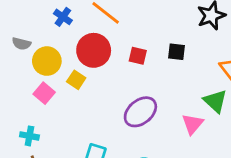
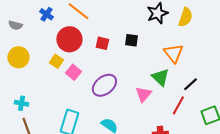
gray semicircle: (21, 44) -> (15, 25), moved
yellow circle: (47, 61) -> (18, 57), moved
pink square: (44, 93) -> (73, 72), moved

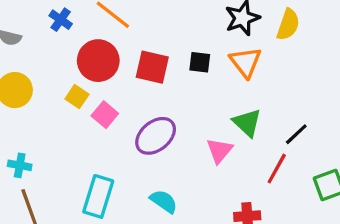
red square: (102, 43) -> (152, 67), size x1.5
orange triangle: (173, 53) -> (246, 62), moved

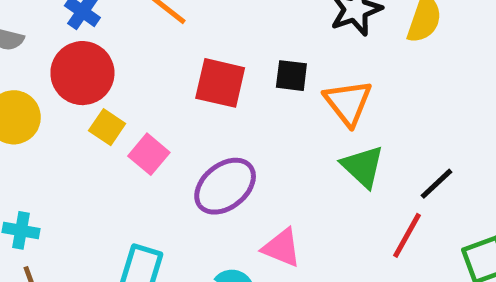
red circle: (98, 61) -> (82, 73), moved
orange triangle: (246, 62) -> (348, 103), moved
pink triangle: (219, 151) -> (282, 248), moved, turned -48

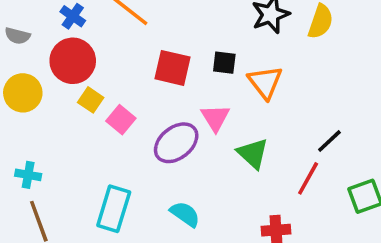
green triangle: (363, 166) -> (253, 153), moved
pink triangle: (282, 248) -> (215, 118), moved, turned 36

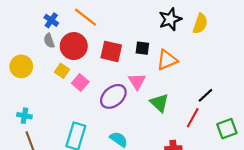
gray semicircle: (17, 36) -> (49, 41), moved, turned 56
red circle: (73, 61) -> (74, 46), moved
orange triangle: (265, 82) -> (167, 60), turned 45

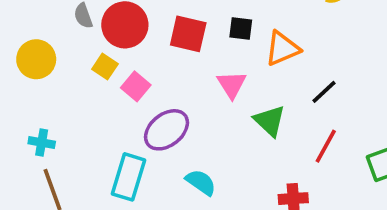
black line: (205, 95) -> (324, 92), moved
purple ellipse: (113, 96) -> (166, 130), moved

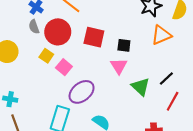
black square: (241, 28) -> (124, 45), moved
orange triangle: (282, 48) -> (161, 35), moved
black line: (324, 92) -> (166, 78), moved

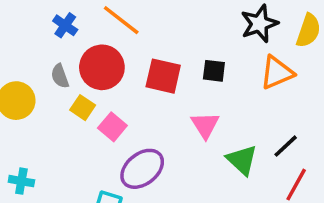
gray semicircle: (34, 27) -> (60, 76), moved
black square: (124, 45) -> (214, 71), moved

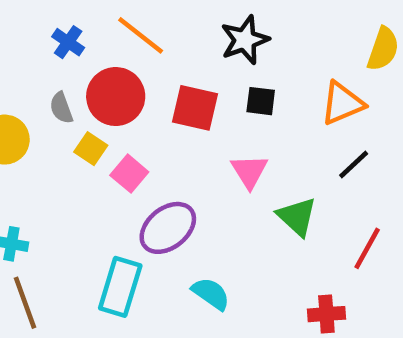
black star: (259, 24) -> (245, 40), moved
black line: (286, 146) -> (354, 164), moved

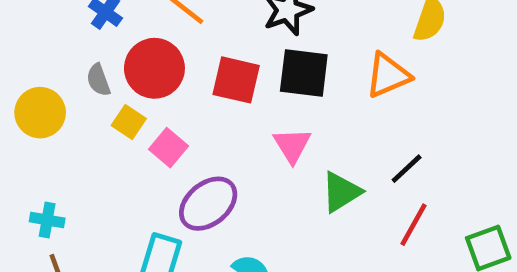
black square: (261, 101) -> (304, 73), size x1.6
black line: (354, 164) -> (407, 169), moved
green triangle: (297, 217) -> (341, 192), turned 45

